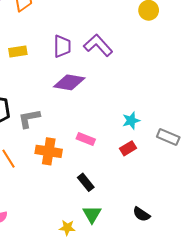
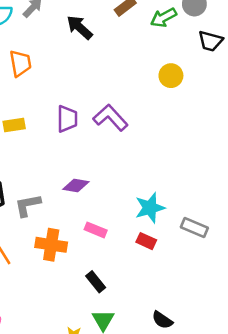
purple diamond: (69, 82) -> (76, 185), moved, size x0.7
cyan star: (131, 120) -> (150, 208), size x1.4
red rectangle: (128, 148) -> (146, 241), turned 56

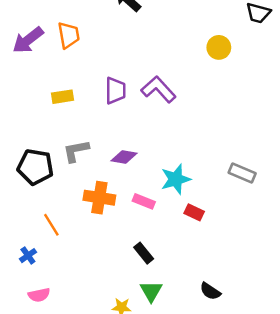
gray L-shape: (28, 205) -> (76, 151), moved
cyan star: (150, 208) -> (176, 179), moved
gray rectangle: (194, 227) -> (242, 173), moved
orange cross: (51, 245) -> (99, 198), moved

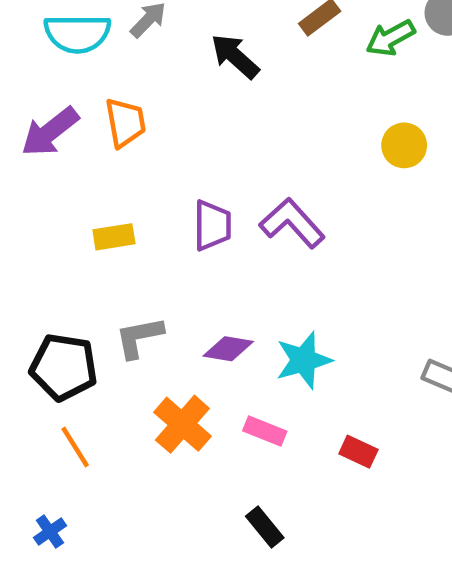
cyan star: (176, 179) -> (304, 360), moved
orange cross: (99, 198) -> (182, 424), turned 32
orange line: (51, 225) -> (75, 447), moved

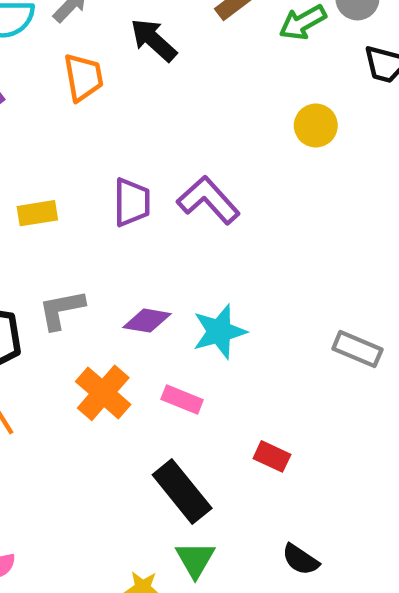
orange trapezoid: (125, 123) -> (83, 77), moved
red rectangle: (358, 452) -> (272, 456), moved
black rectangle: (265, 527) -> (182, 492), size x1.6

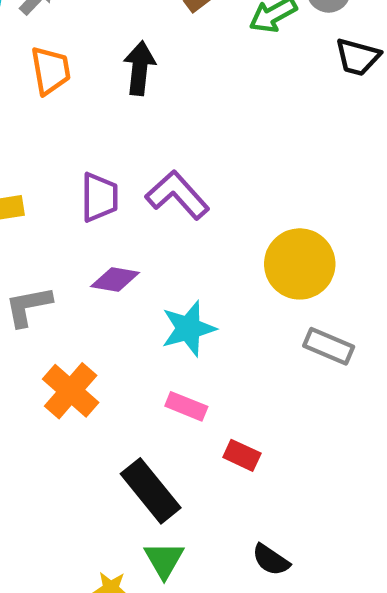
black arrow: (154, 40) -> (140, 68), moved, turned 54
yellow circle: (316, 126) -> (300, 264), moved, size x1.6
purple diamond: (147, 321) -> (115, 280), moved
pink rectangle: (182, 399) -> (186, 406), moved

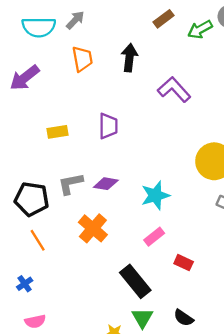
purple L-shape: (177, 195) -> (174, 89), moved
purple diamond: (115, 280) -> (106, 184), moved
pink rectangle: (186, 406) -> (154, 237), turned -60
black semicircle: (271, 560) -> (184, 318), moved

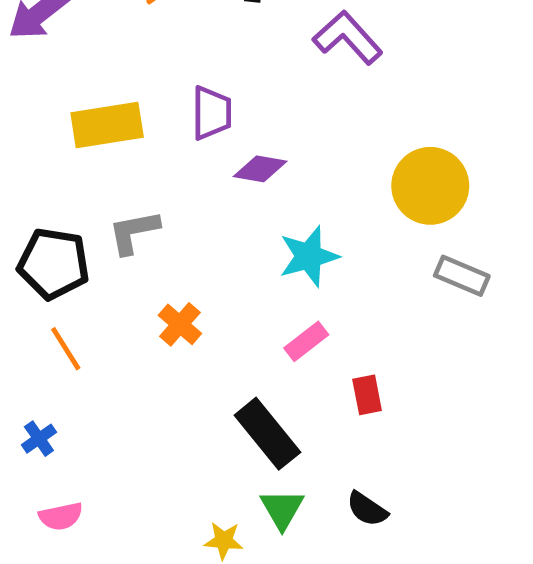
yellow rectangle: (58, 132) -> (107, 125), size x1.6
purple diamond: (106, 184) -> (260, 169), moved
orange cross: (93, 228) -> (180, 324), size x0.7
red rectangle: (184, 263) -> (367, 395), turned 54

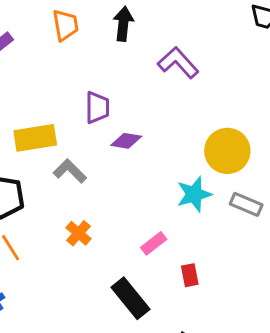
yellow rectangle: (107, 125) -> (35, 138), moved
gray L-shape: (134, 232) -> (70, 171), moved, turned 56
cyan star: (309, 256) -> (194, 194), moved

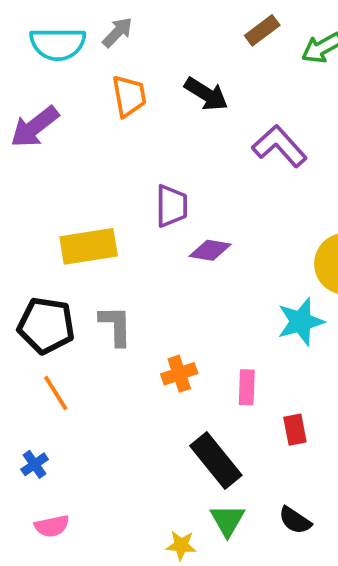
black arrow: (123, 24) -> (206, 94), turned 116
gray L-shape: (70, 171) -> (116, 325), moved, turned 44
orange cross: (78, 233) -> (179, 374), moved, turned 30
pink rectangle: (154, 243) -> (247, 387), turned -50

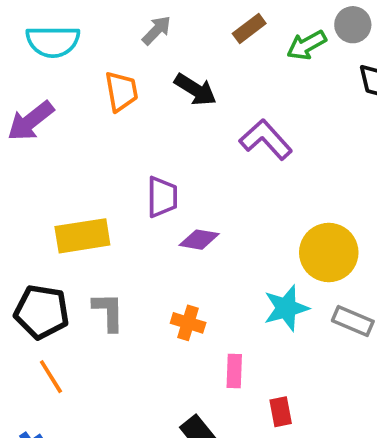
gray arrow: (118, 32) -> (157, 30), moved
orange cross: (179, 374) -> (188, 323), moved, turned 36

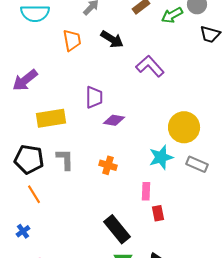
purple arrow: (31, 121) -> (25, 80), moved
pink rectangle: (234, 371) -> (146, 191), moved

